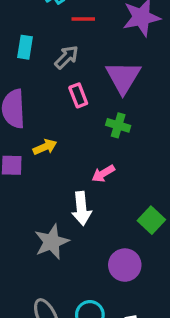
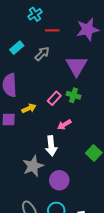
cyan rectangle: (25, 47) -> (17, 48), turned 40
pink rectangle: (78, 95) -> (54, 98), moved, turned 64
purple circle: (125, 265) -> (59, 180), moved

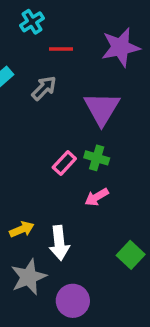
yellow arrow: (29, 108) -> (22, 229), moved
pink arrow: (64, 125) -> (97, 197), moved

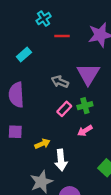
gray arrow: (44, 88) -> (60, 82), moved, turned -112
green cross: (97, 158) -> (85, 106), turned -32
yellow arrow: (22, 229) -> (42, 144), moved

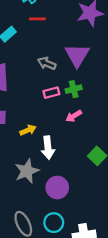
red line: (62, 36) -> (37, 19), moved
pink rectangle: (64, 109) -> (51, 93), turned 32

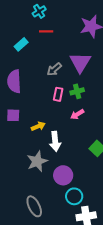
gray arrow: (47, 63) -> (54, 69), turned -63
pink rectangle: (51, 93) -> (58, 94), turned -64
cyan circle: (54, 223) -> (74, 196), moved

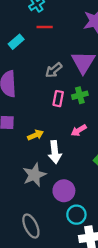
pink arrow: (77, 114) -> (79, 130), moved

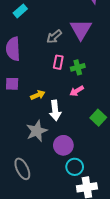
green cross: (80, 95) -> (78, 67), moved
gray ellipse: (31, 226) -> (22, 169), moved

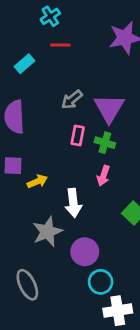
purple triangle: (81, 29) -> (109, 108), moved
green cross: (78, 67) -> (105, 143), turned 32
pink arrow: (77, 91) -> (103, 176), turned -40
yellow arrow: (38, 95) -> (37, 181), moved

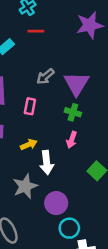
pink rectangle: (78, 135) -> (30, 106), moved
yellow arrow: (37, 181) -> (29, 145), moved

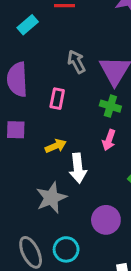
gray arrow: (45, 76) -> (76, 62), turned 102
purple circle: (56, 203) -> (106, 220), moved
cyan circle: (69, 228) -> (66, 249), moved

